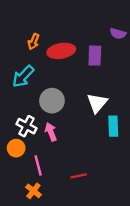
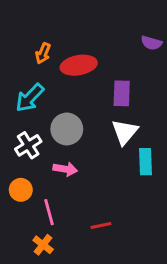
purple rectangle: (95, 56) -> (122, 93), moved
white cross: (27, 126) -> (28, 145), moved, turned 30
pink arrow: (51, 132) -> (65, 169), turned 120

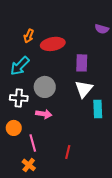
white cross: (28, 145) -> (19, 98), turned 36
red line: (101, 225) -> (68, 152), turned -64

